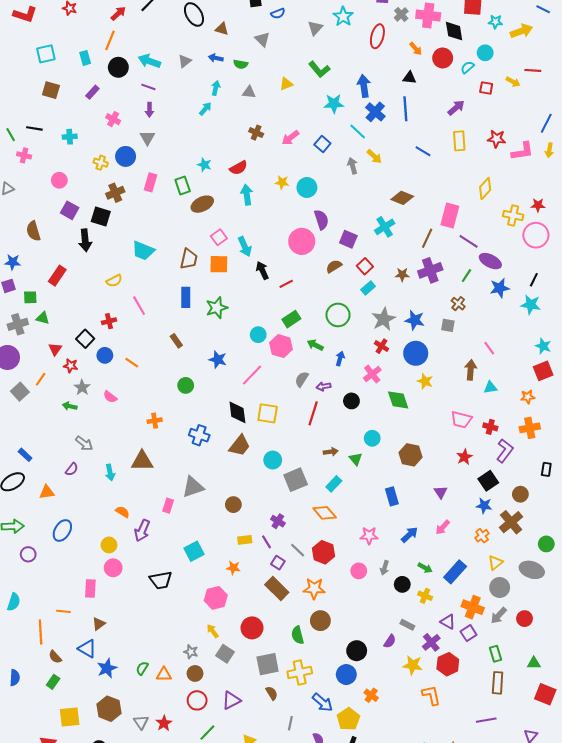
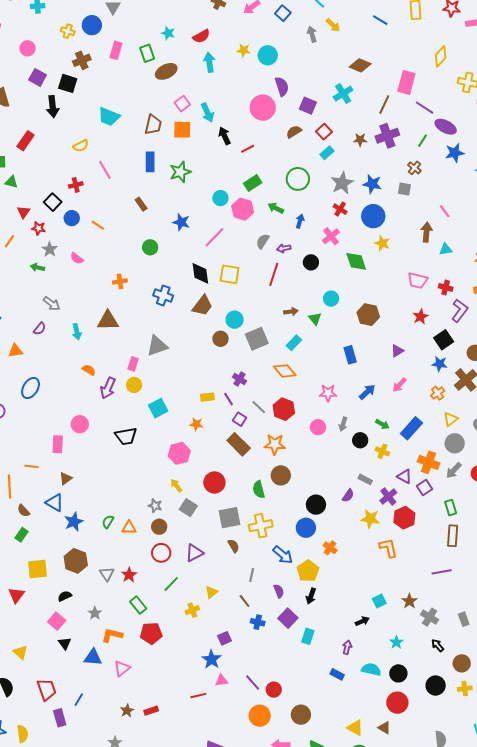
purple triangle: (441, 492) -> (397, 351), turned 32
brown circle: (233, 505) -> (220, 339), moved
yellow circle: (109, 545) -> (134, 385), moved

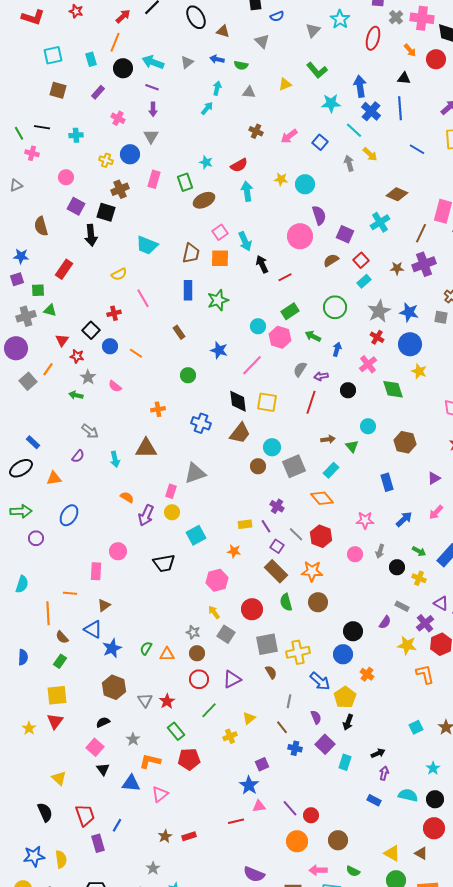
green semicircle: (259, 490) -> (286, 602), moved
yellow square: (38, 569) -> (57, 695), moved
black arrow: (362, 621) -> (378, 753), moved

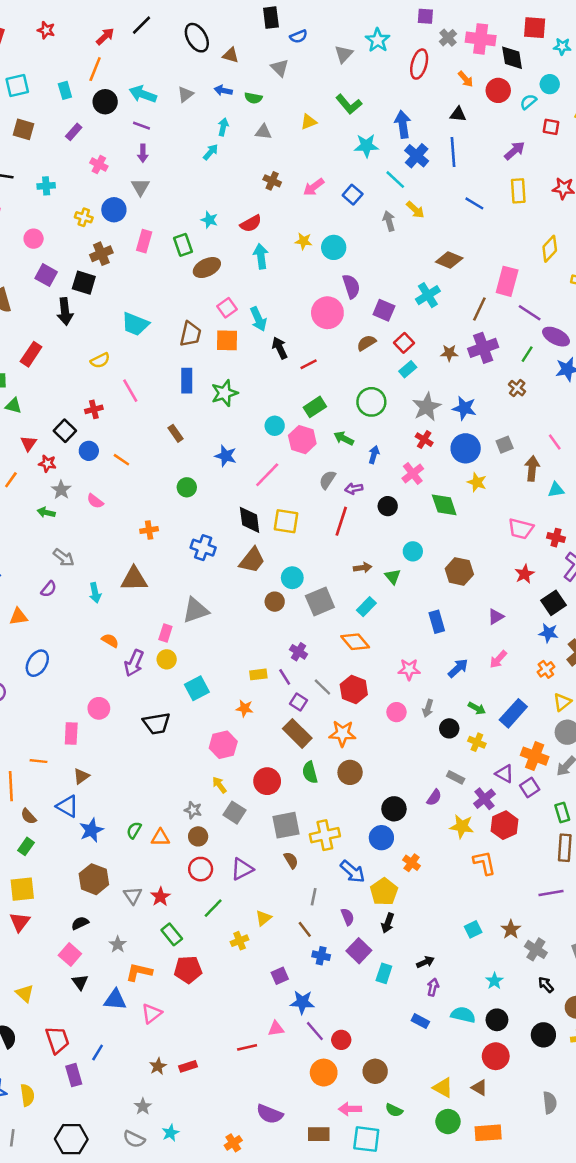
gray square: (441, 317) -> (505, 445), moved, turned -32
blue star: (249, 785) -> (302, 1002), moved, turned -30

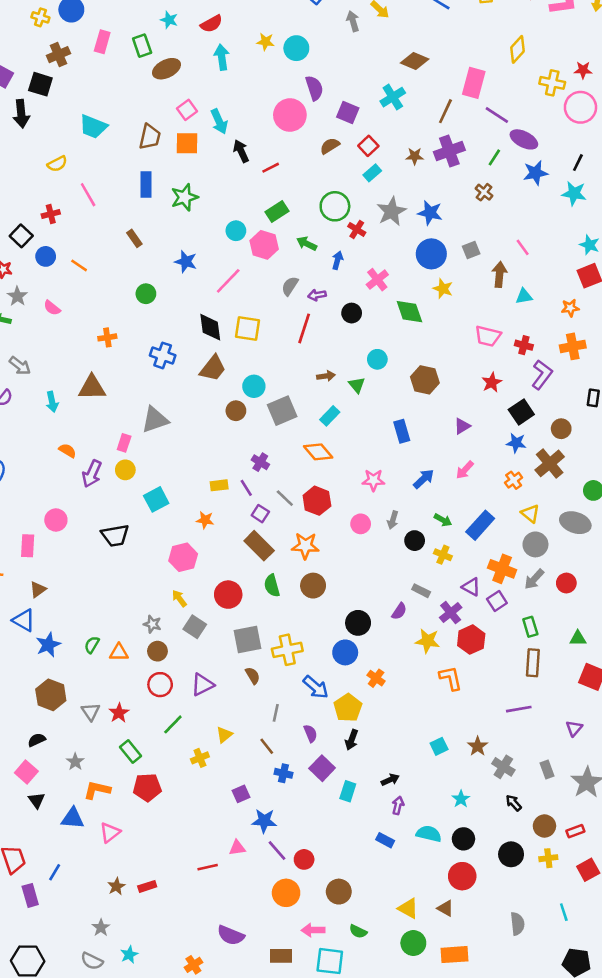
red cross: (424, 440) -> (357, 229), moved
yellow triangle: (562, 702) -> (530, 514), turned -42

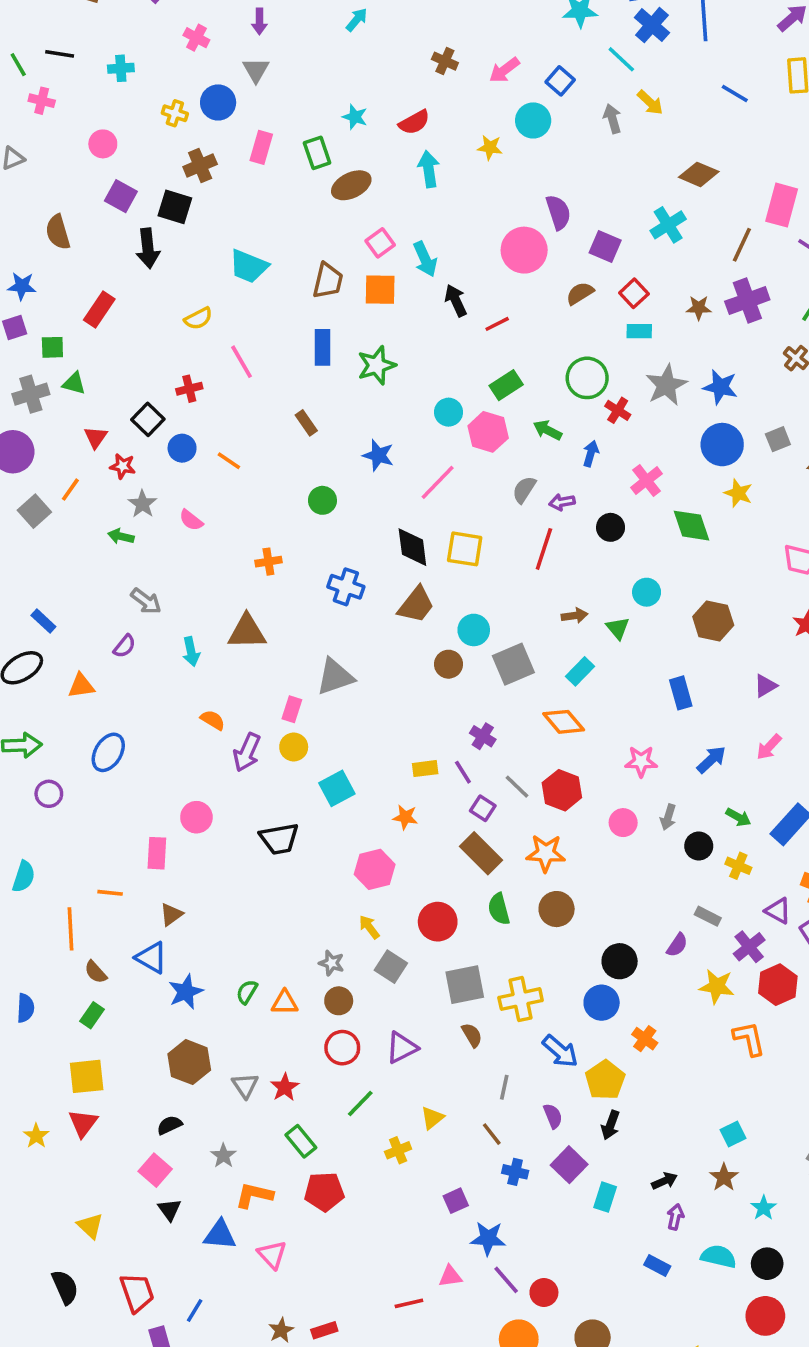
cyan circle: (296, 48) -> (533, 120), moved
cyan rectangle: (372, 173) -> (639, 331), turned 42
brown star: (478, 746) -> (724, 1177), moved
pink triangle: (110, 832) -> (272, 1255), turned -35

